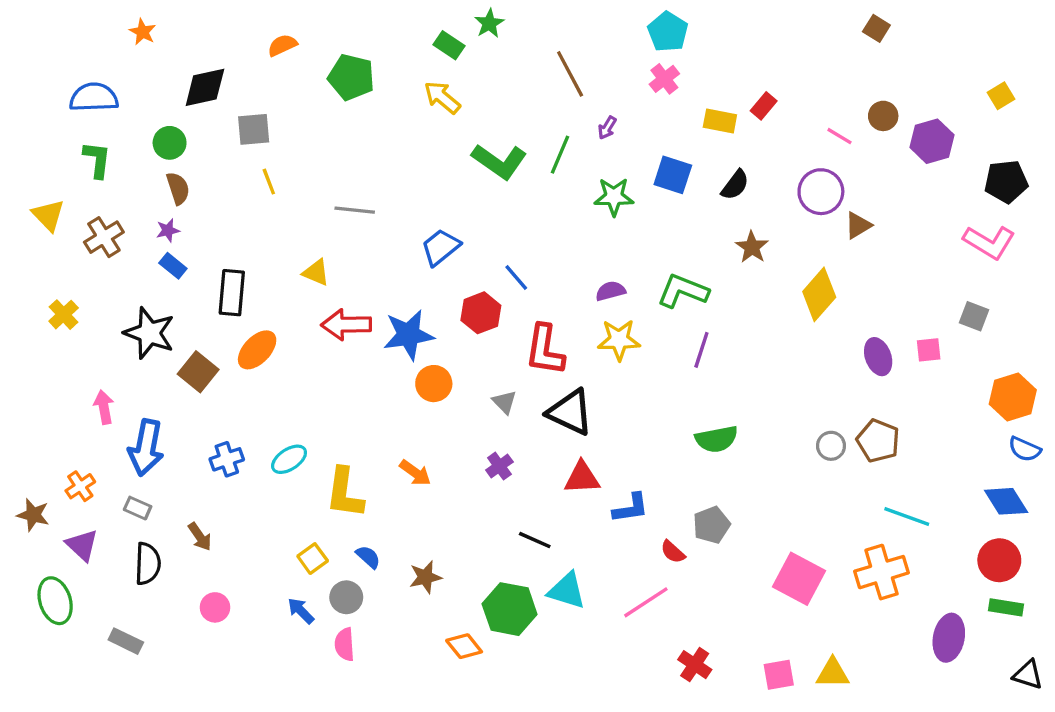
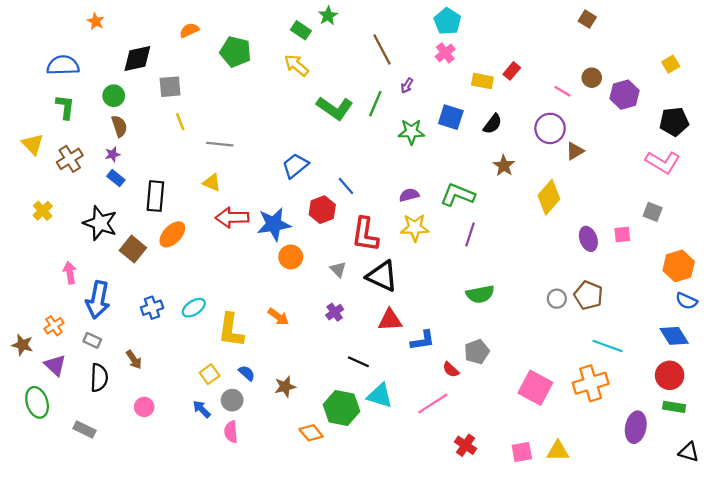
gray line: (355, 210) -> (220, 144), moved

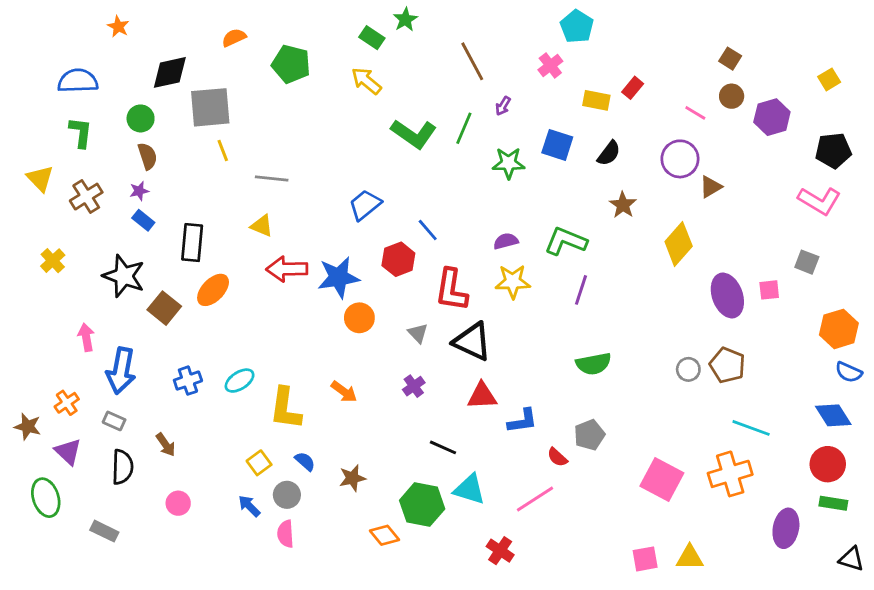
brown square: (587, 19) -> (730, 59), moved
cyan pentagon: (447, 21) -> (577, 26), moved
gray square: (170, 87) -> (210, 107), size x1.5
purple ellipse: (588, 239) -> (727, 296), size x1.4
red cross: (465, 445) -> (500, 551), moved

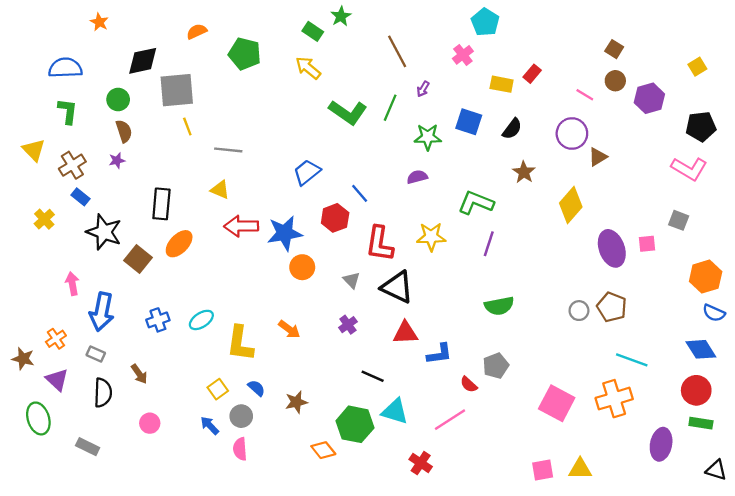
blue rectangle: (143, 220) -> (81, 197), moved
purple semicircle: (506, 241) -> (417, 177), moved

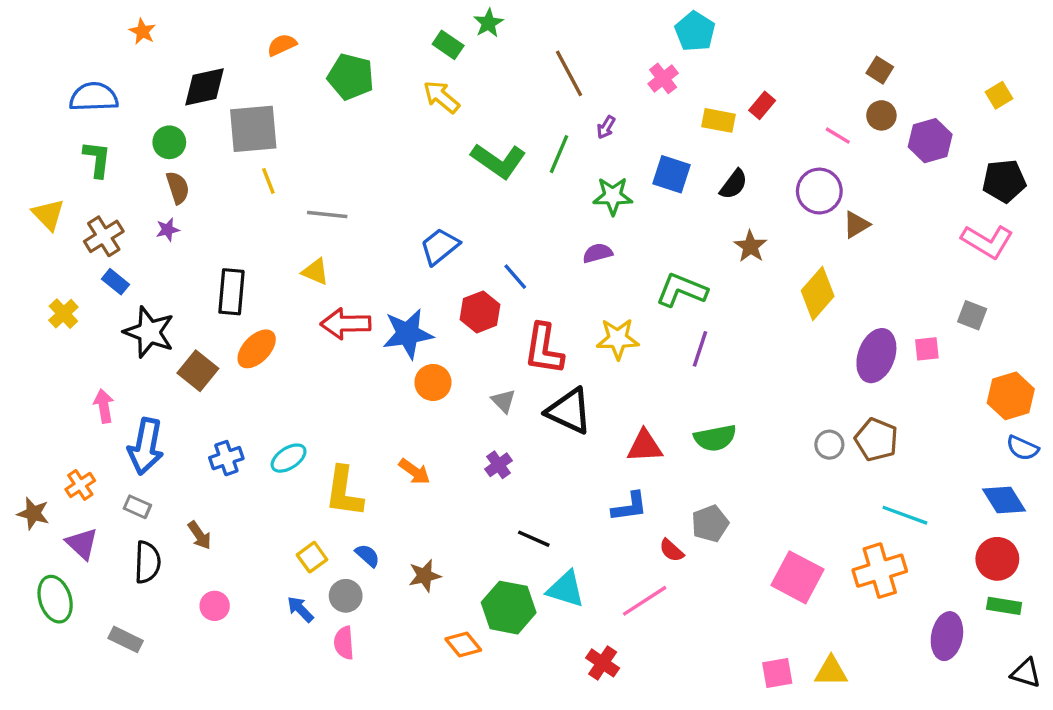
purple ellipse: (612, 248) -> (876, 356), turned 40
red triangle: (405, 333) -> (645, 446), moved

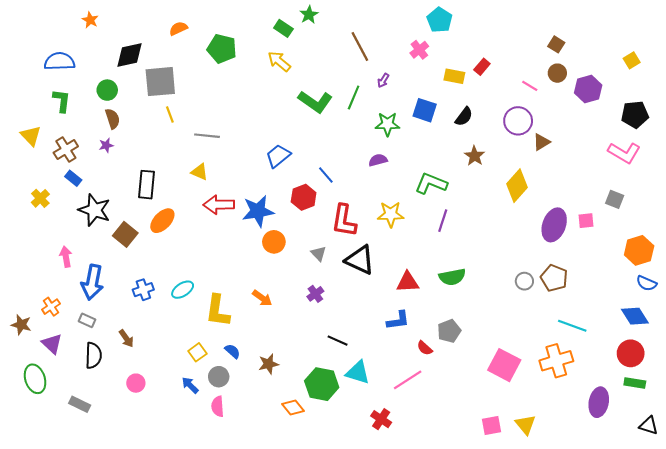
yellow triangle: (831, 671) -> (525, 424), turned 50

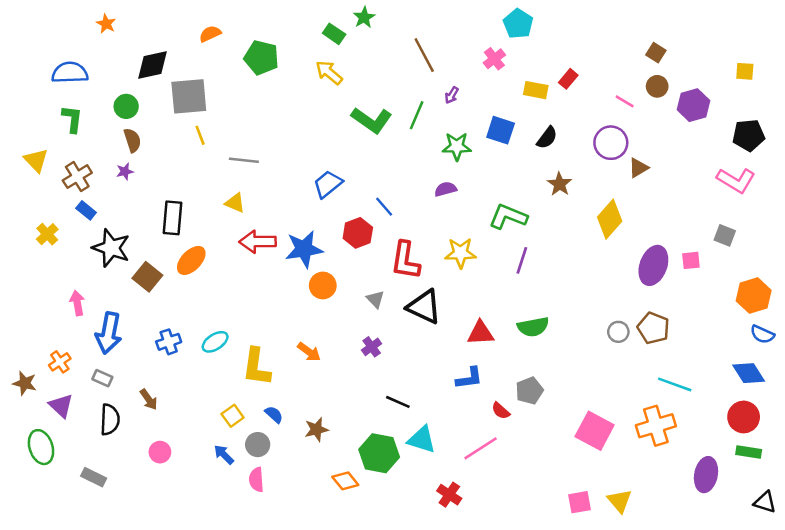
yellow square: (632, 60) -> (745, 71), turned 35

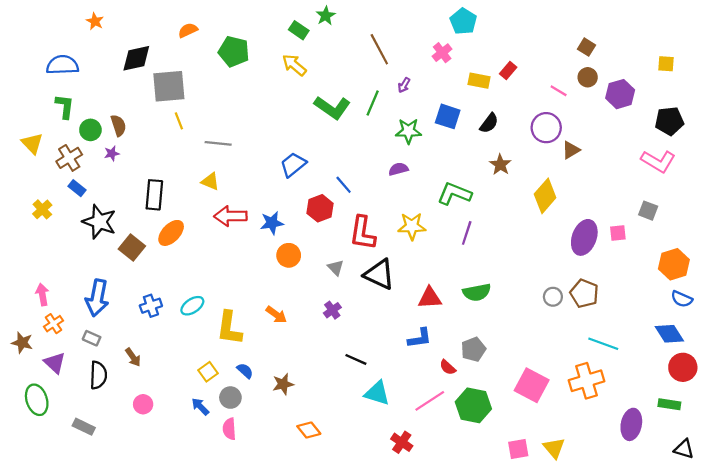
green circle: (126, 106) -> (90, 130), moved
blue star: (304, 249) -> (272, 223), size x0.7
pink arrow: (77, 303) -> (42, 295), moved
red circle: (744, 417) -> (683, 367), moved
green hexagon: (379, 453) -> (473, 405), moved

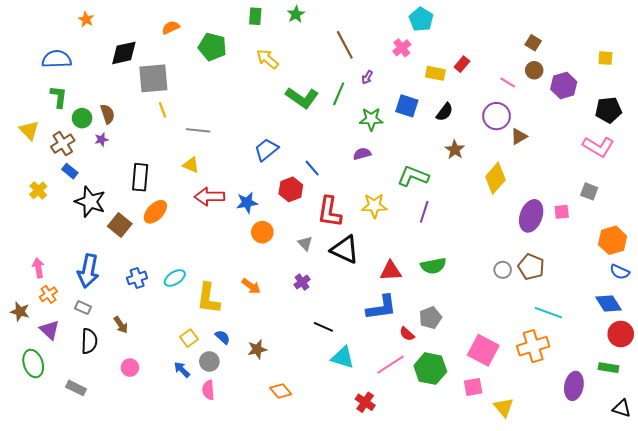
green rectangle: (299, 30) -> (255, 16), moved, turned 60
blue L-shape: (420, 338) -> (381, 308), size x1.4
pink square: (518, 449) -> (473, 387), moved

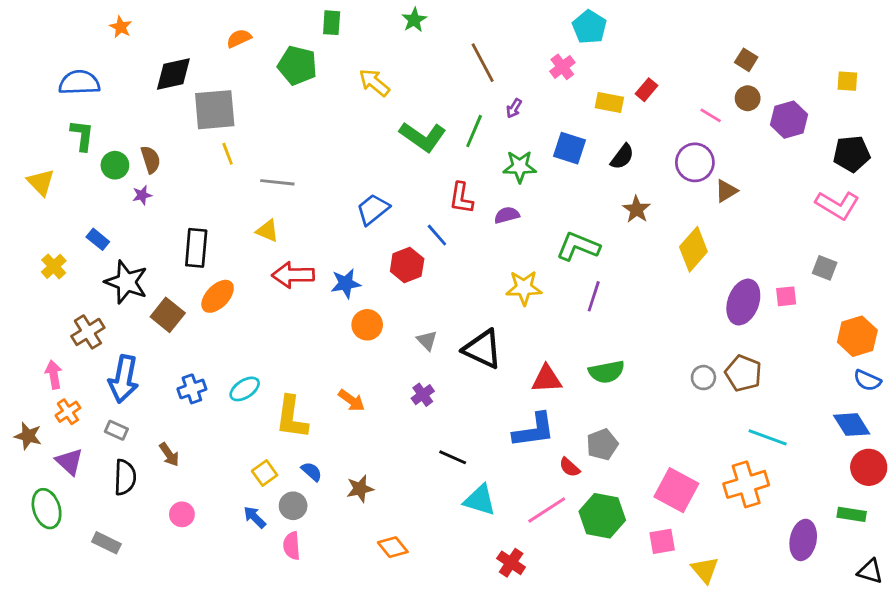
green rectangle: (255, 16) -> (332, 23), moved
brown cross: (63, 144) -> (88, 332), moved
red L-shape: (330, 212) -> (461, 198), moved, size x0.7

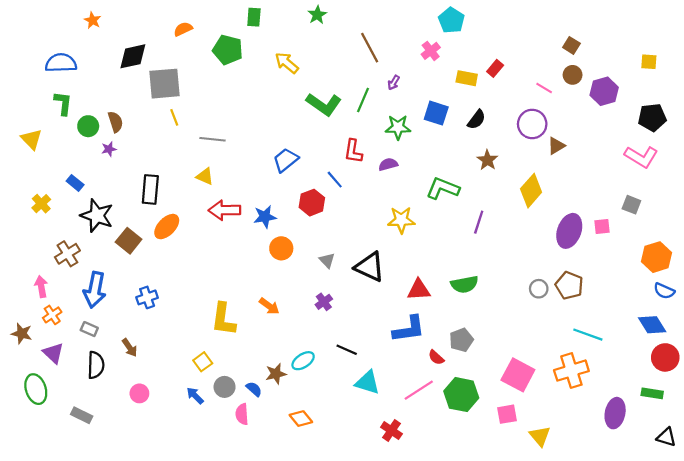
purple line: (594, 296) -> (479, 222), moved
cyan ellipse: (245, 389) -> (303, 361), moved
blue semicircle: (312, 472) -> (254, 389), moved
pink semicircle: (292, 546) -> (242, 414), moved

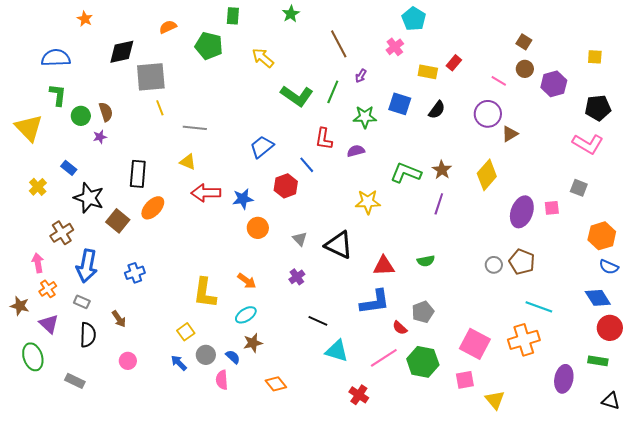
yellow triangle: (31, 139) -> (29, 128), size x1.4
brown star: (487, 160) -> (442, 170), moved
green semicircle: (465, 284) -> (426, 261), size x0.7
cyan ellipse: (303, 361) -> (246, 315), moved

